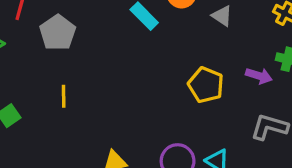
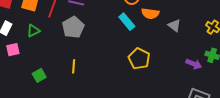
yellow pentagon: (206, 85) -> (139, 59), moved

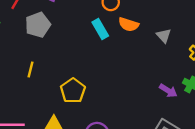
gray triangle: (174, 25) -> (164, 36), moved
yellow pentagon: (139, 59) -> (73, 91), moved

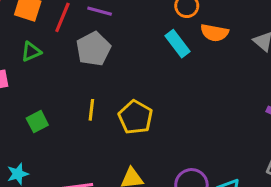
yellow pentagon: (73, 91) -> (135, 117), moved

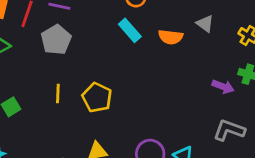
orange semicircle: (214, 33) -> (171, 37), moved

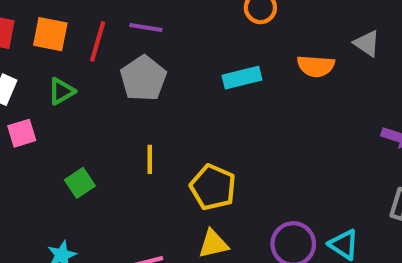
cyan rectangle: (130, 30) -> (242, 78), moved, turned -60
yellow pentagon: (97, 98) -> (213, 187), moved

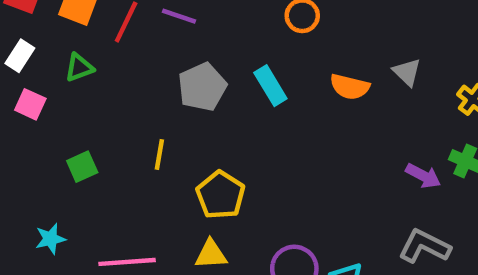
gray pentagon: (143, 78) -> (202, 87), moved
cyan rectangle: (242, 78) -> (270, 86), turned 63
pink square: (22, 133) -> (30, 104), turned 32

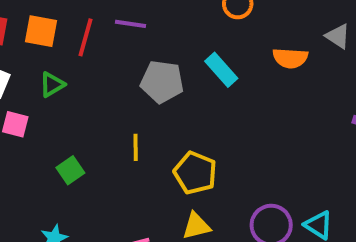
gray pentagon: (202, 87) -> (162, 82), turned -30

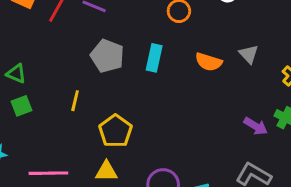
cyan rectangle: (221, 70) -> (154, 58), turned 40
green triangle: (52, 85) -> (16, 74), moved, turned 40

